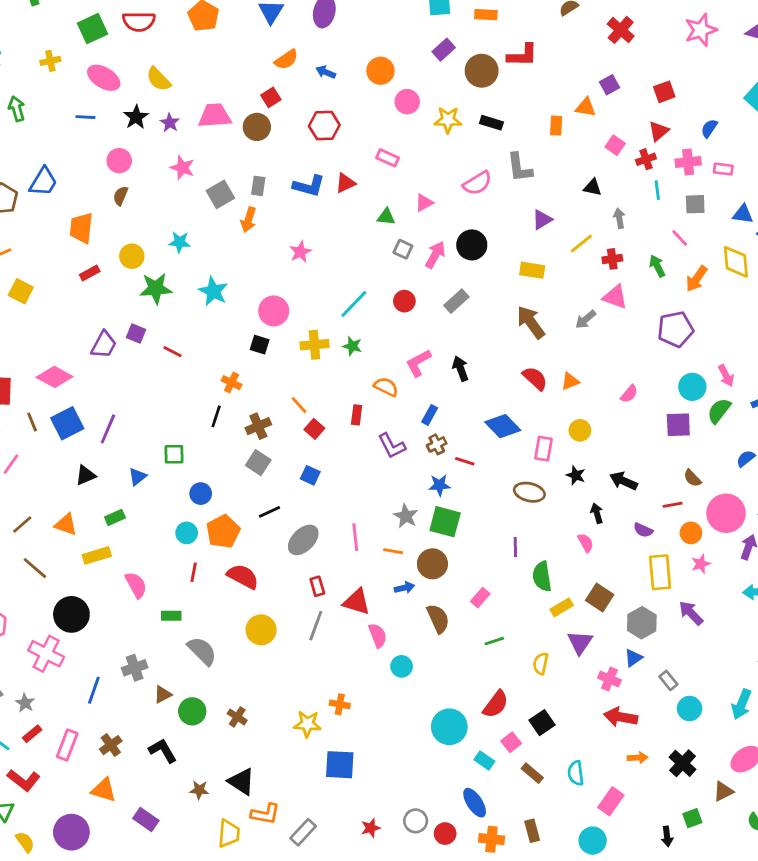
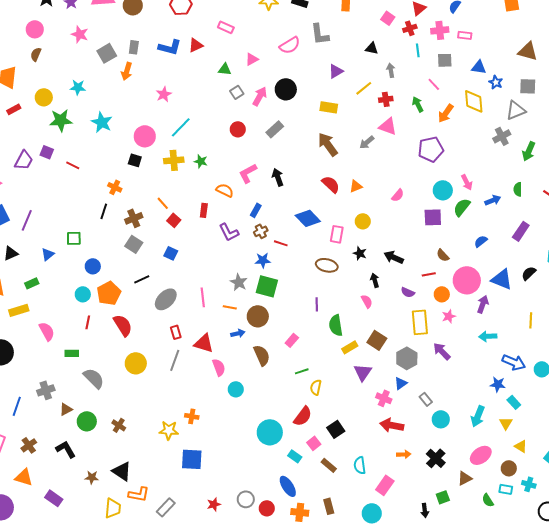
gray square: (403, 249) -> (237, 92), turned 32
cyan line: (354, 304) -> (181, 127), moved
red semicircle: (243, 576) -> (123, 325), turned 30
yellow semicircle: (541, 664) -> (316, 387), moved

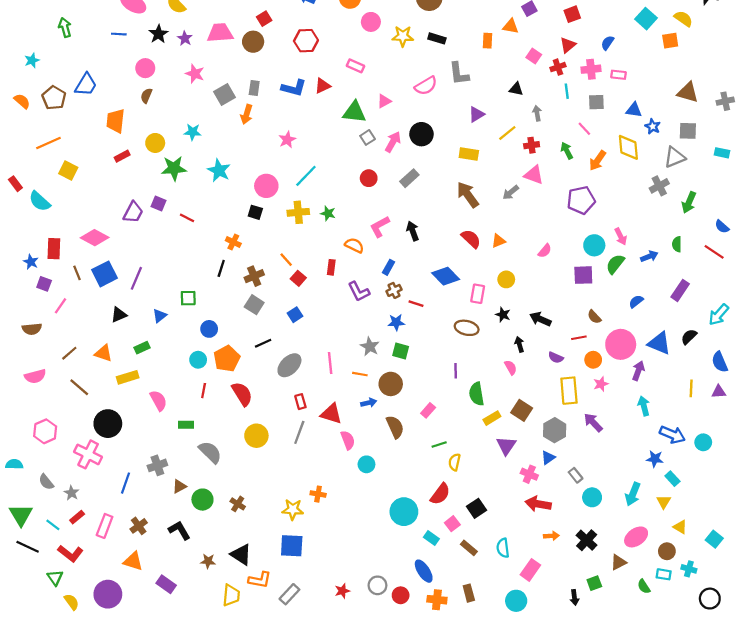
green triangle: (225, 69) -> (354, 112), size x1.6
blue square: (171, 253) -> (295, 315), turned 32
green square: (267, 286) -> (401, 351), size x0.7
cyan arrow: (488, 336) -> (644, 406), turned 78
blue square: (192, 459) -> (292, 546), moved

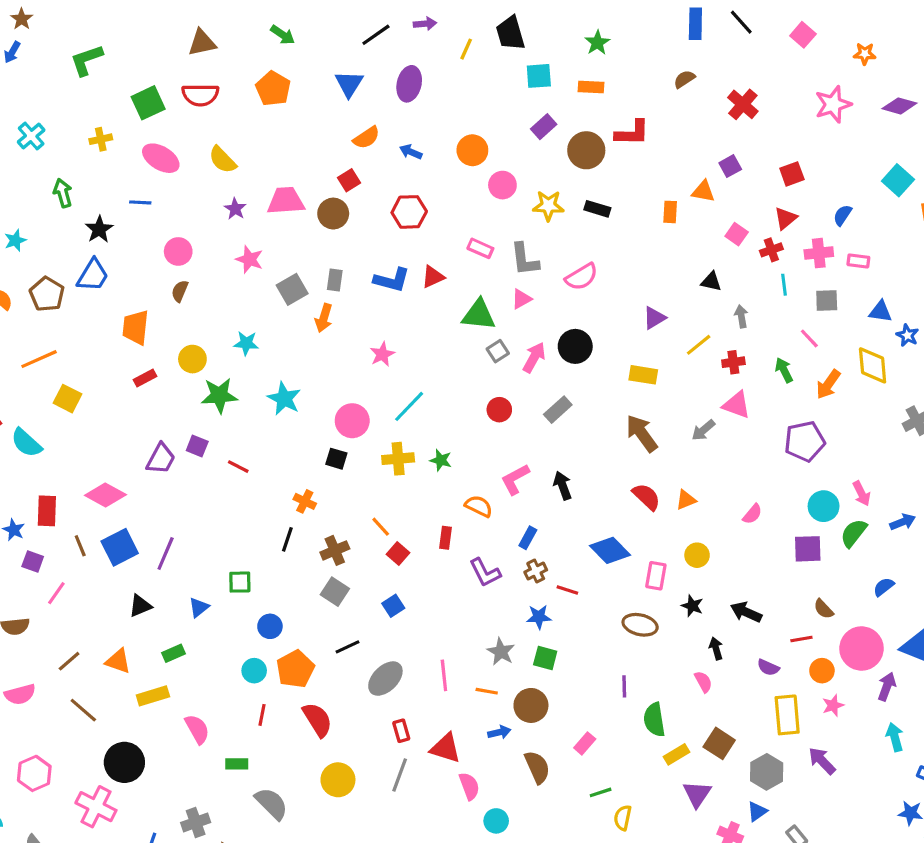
black star: (158, 34) -> (99, 229), moved
gray L-shape: (459, 74) -> (525, 259), moved

